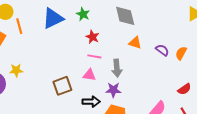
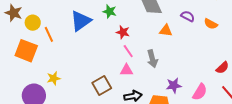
purple semicircle: (162, 50) -> (188, 16), moved
orange semicircle: (181, 53) -> (211, 24), moved, turned -80
pink line: (94, 56) -> (128, 51), turned 56
purple star: (113, 90) -> (174, 85), moved

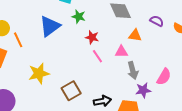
gray arrow: (152, 59) -> (133, 70), moved
pink triangle: (126, 70) -> (121, 52), moved
yellow star: (54, 78) -> (39, 73), moved, size x1.5
pink semicircle: (200, 92) -> (164, 77), moved

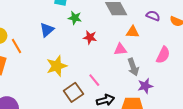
blue triangle: (50, 26) -> (47, 30), size x0.7
pink line: (97, 56) -> (94, 80), moved
yellow star: (39, 73) -> (57, 66), moved
pink semicircle: (164, 77) -> (163, 55), moved

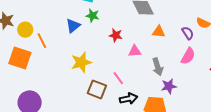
purple semicircle: (153, 16) -> (188, 33), moved, turned 32
green star: (75, 18) -> (93, 16), moved
pink triangle: (120, 49) -> (135, 51), moved
brown square: (73, 92) -> (97, 89), turned -36

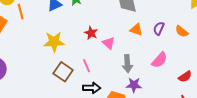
purple semicircle: (188, 33) -> (159, 28), moved, turned -136
red star: (116, 35) -> (91, 33), moved
pink triangle: (135, 51) -> (109, 43), turned 32

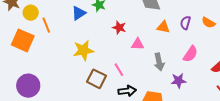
red star: (91, 33) -> (119, 28), moved
pink triangle: (109, 43) -> (138, 44), turned -32
purple star: (134, 85) -> (178, 81), moved

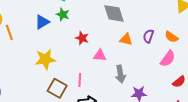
pink semicircle: (190, 54) -> (168, 59), moved
pink line: (119, 70) -> (80, 80), turned 32

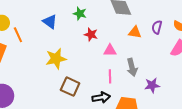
green star: (63, 14) -> (80, 14), moved
blue triangle: (42, 22) -> (50, 22), turned -49
pink line: (80, 80) -> (110, 76), moved

